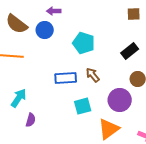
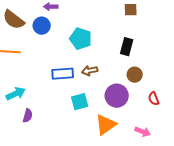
black rectangle: (130, 51) -> (127, 47), turned -36
brown arrow: (93, 75) -> (90, 71), turned -63
cyan arrow: (19, 98) -> (16, 94), turned 30

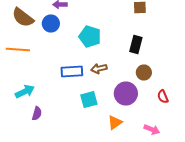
orange triangle: (106, 125) -> (115, 122), size x0.7

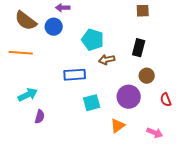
brown arrow: (99, 68) -> (107, 60), moved

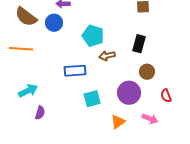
pink arrow: (155, 133) -> (150, 119), moved

